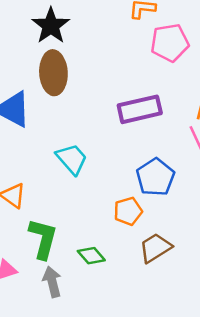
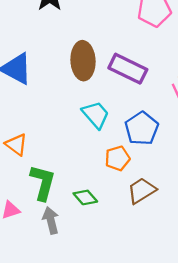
brown ellipse: (53, 73) -> (83, 61), moved
purple rectangle: (140, 109) -> (128, 69), turned 39
cyan trapezoid: (72, 159) -> (96, 115), moved

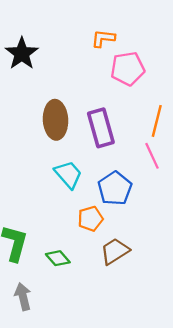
purple rectangle: (128, 69) -> (101, 128), turned 48
gray arrow: (51, 220) -> (23, 297), moved

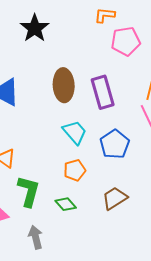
orange pentagon: (90, 219) -> (75, 170), moved

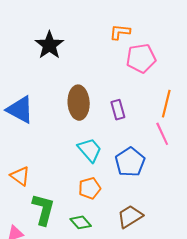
purple rectangle: (103, 92) -> (118, 110), size x0.6

